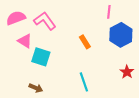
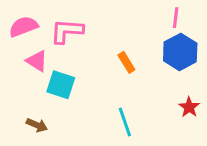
pink line: (109, 12) -> (176, 18), moved
pink L-shape: (45, 21) -> (67, 31), turned -50
brown arrow: (36, 88) -> (37, 125), moved

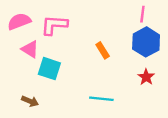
red star: (189, 107) -> (146, 77), moved
cyan line: (125, 122) -> (101, 99), turned -65

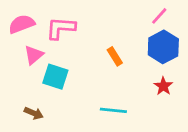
pink line: (142, 14) -> (159, 16), turned 35
pink triangle: (30, 49) -> (34, 55), turned 48

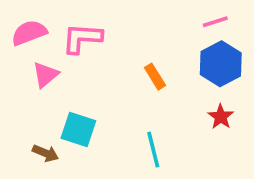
pink line: (159, 16) -> (215, 22), turned 30
cyan square: (55, 77) -> (78, 129), moved
cyan line: (113, 110) -> (153, 150), turned 70

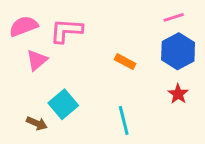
orange rectangle: (155, 77) -> (125, 62), turned -30
cyan square: (78, 129) -> (63, 104), turned 32

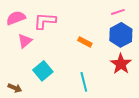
red star: (178, 94) -> (121, 64), size x1.5
brown arrow: (37, 123) -> (15, 88), moved

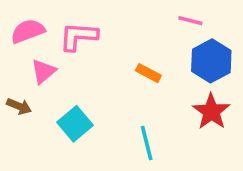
pink line: (118, 12) -> (190, 21), moved, turned 32
brown arrow: (15, 88) -> (19, 106), moved

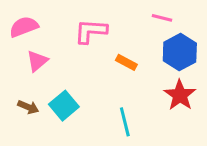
pink L-shape: (78, 36) -> (91, 31), moved
brown arrow: (19, 106) -> (28, 107), moved

